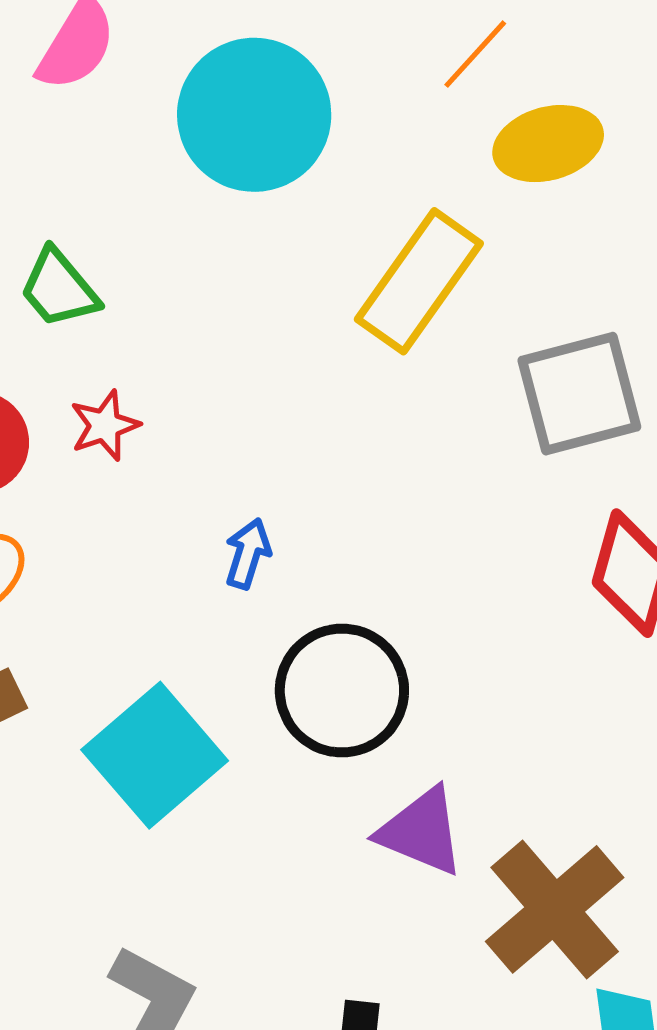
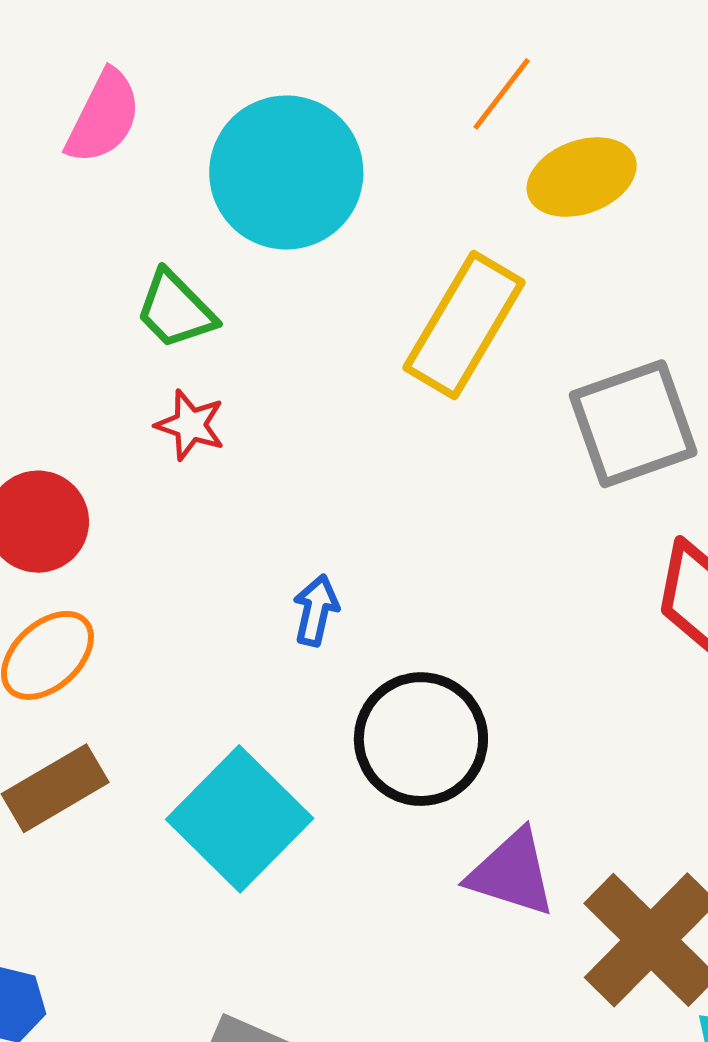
green trapezoid: (59, 288) -> (175, 310), moved
red star: (105, 425) -> (190, 425), moved, turned -30

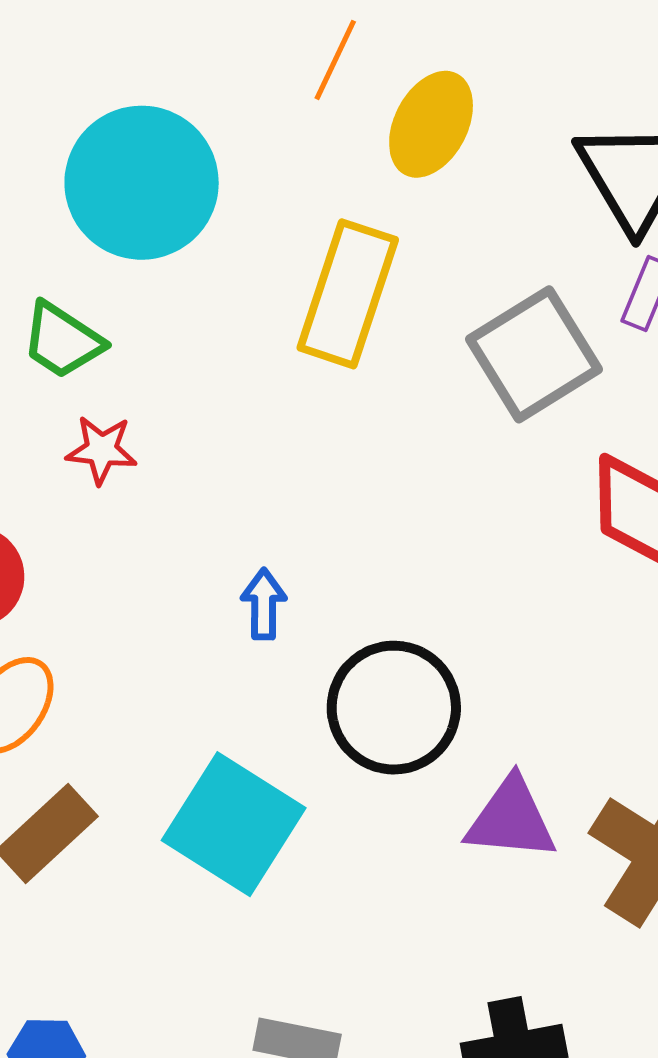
yellow ellipse: (582, 177) -> (431, 124), turned -30

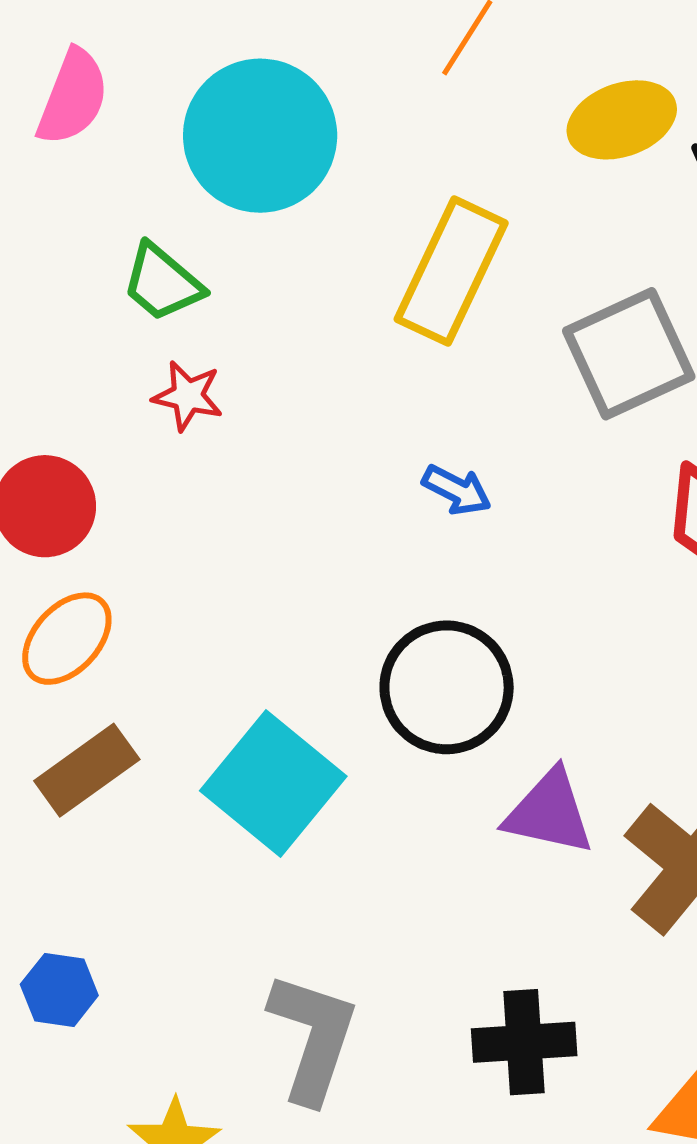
yellow ellipse: (431, 124) -> (622, 120), moved, turned 36
blue arrow: (264, 604) -> (457, 490), moved, turned 110

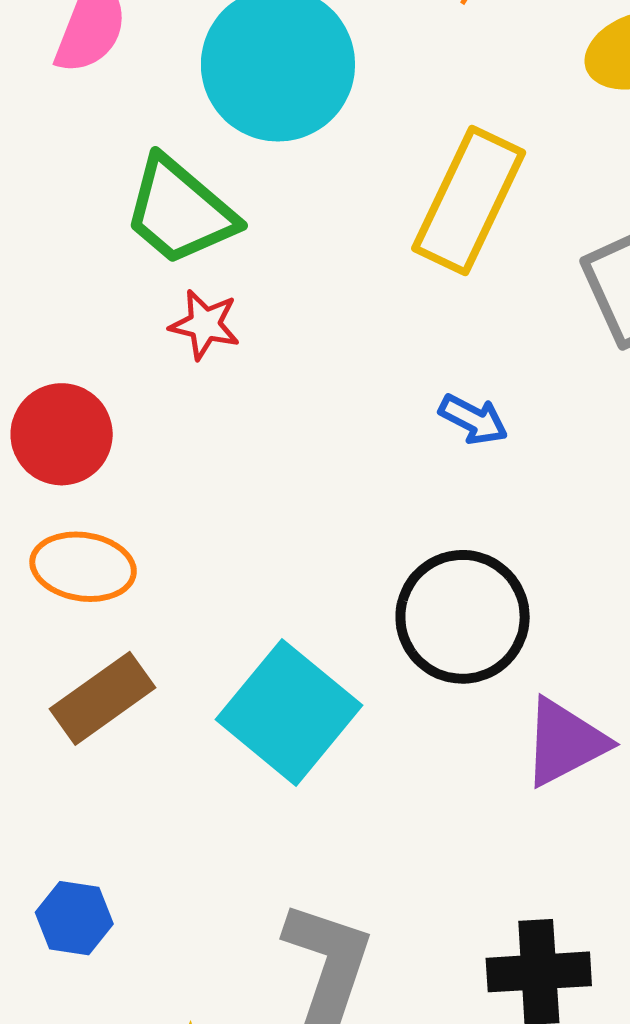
green trapezoid: (162, 283) -> (180, 211), size x1.4
orange ellipse: (67, 639) -> (83, 567), turned 56
purple triangle: (549, 812) -> (565, 742), turned -40

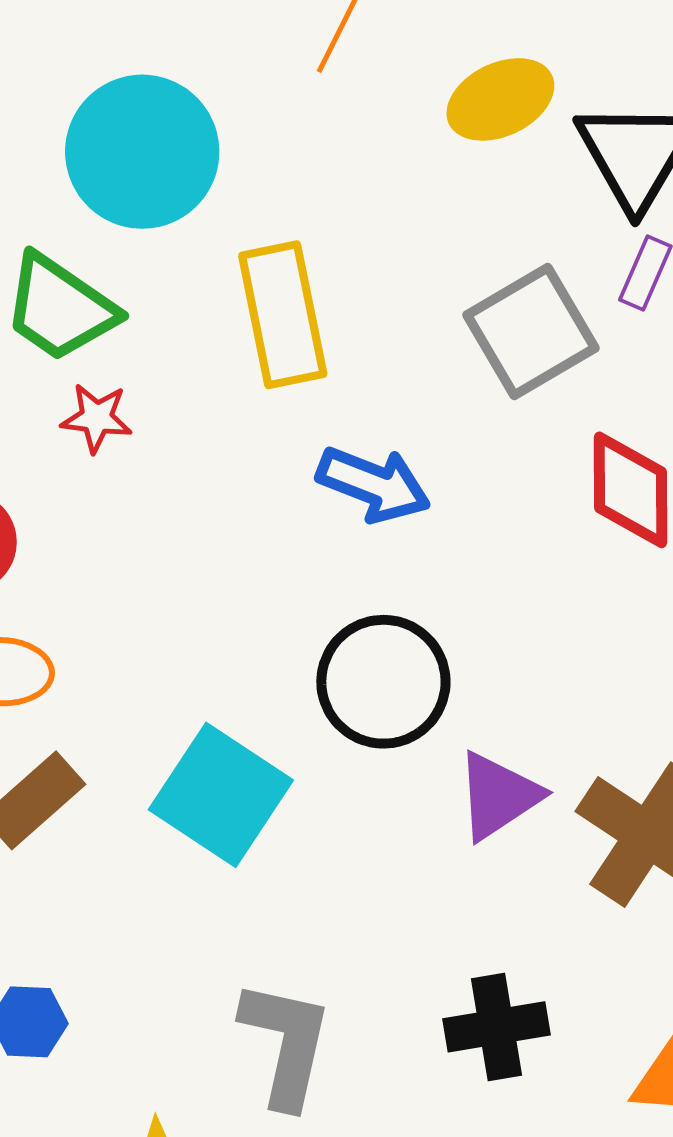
yellow rectangle: (469, 201) -> (283, 315), moved, turned -31
blue arrow: (473, 419) -> (374, 484), size x1.6

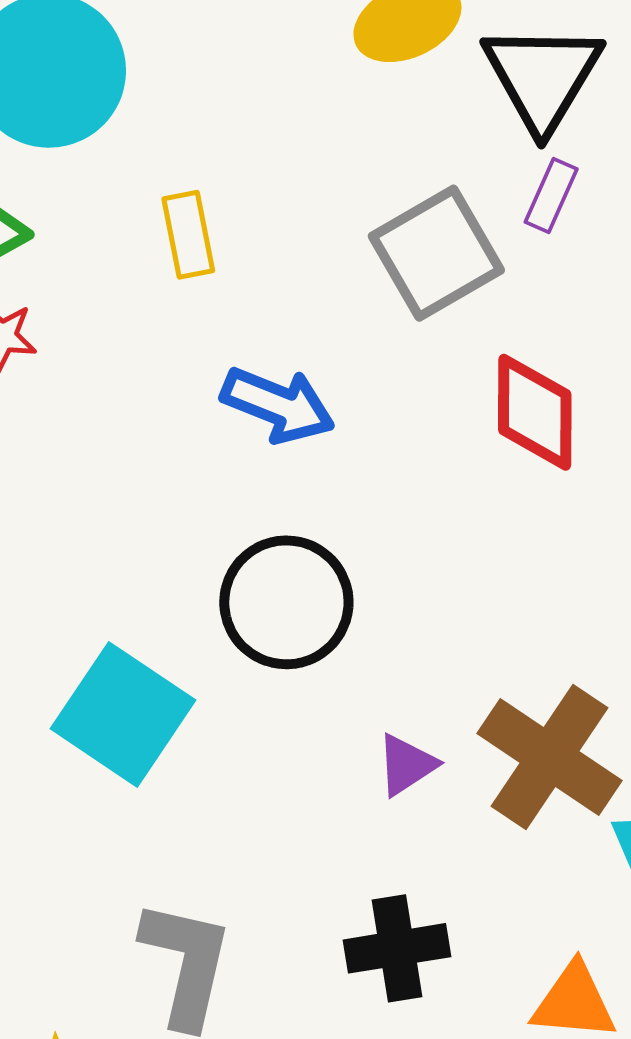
yellow rectangle: (283, 315) -> (188, 235), size x0.6
purple triangle: (498, 796) -> (406, 765), moved, size x0.7

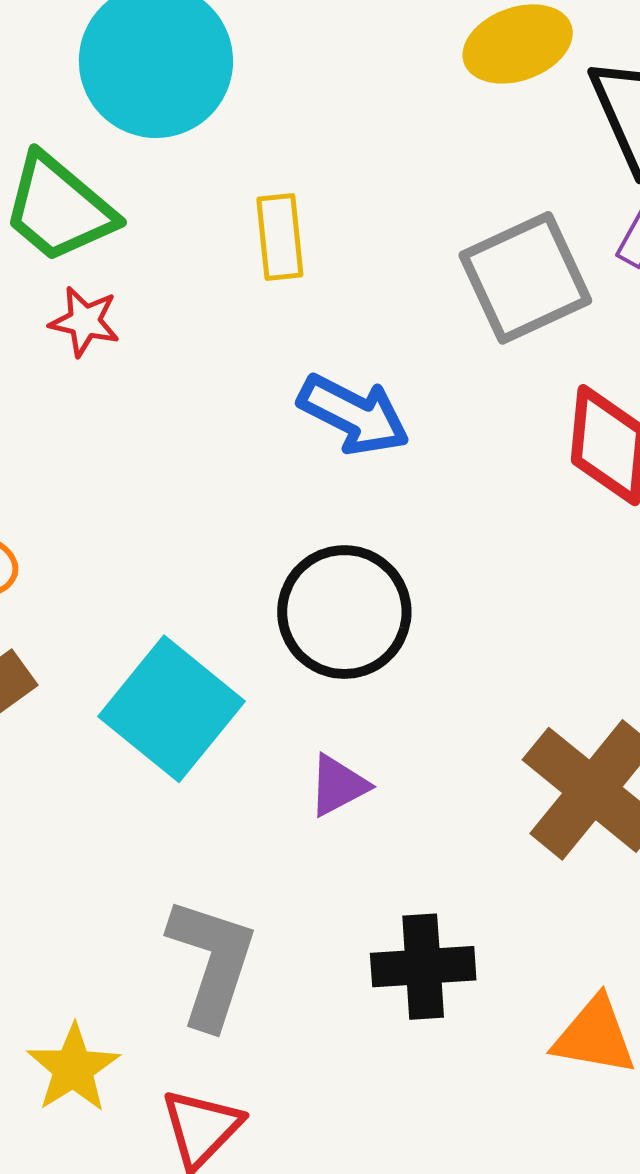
purple triangle: (406, 765) -> (338, 785), moved

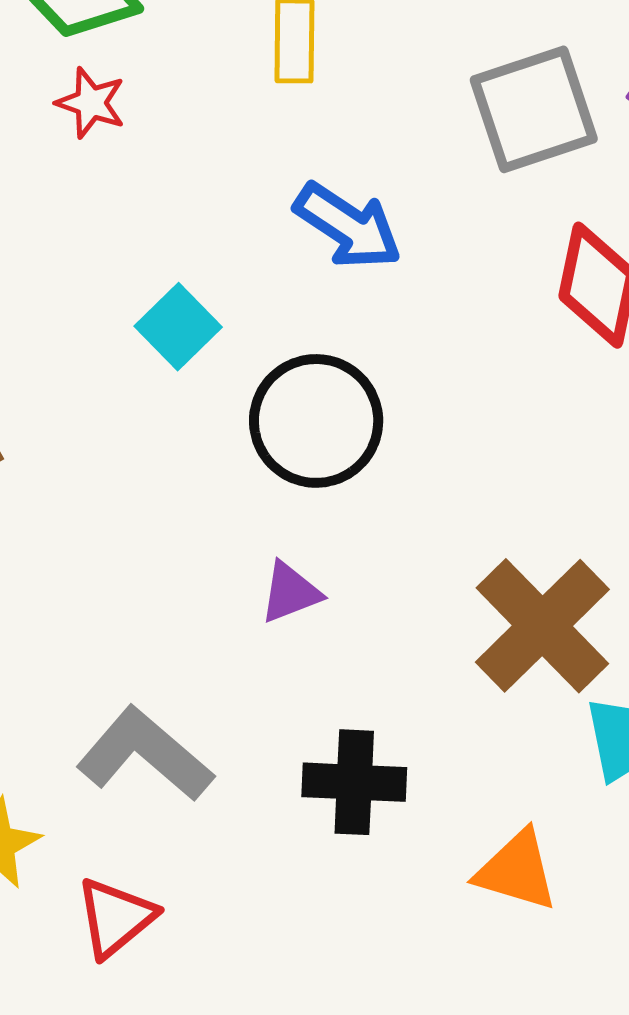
cyan square: (171, 709) -> (178, 327), moved, size x0.6
gray L-shape: (212, 963) -> (145, 754), turned -74

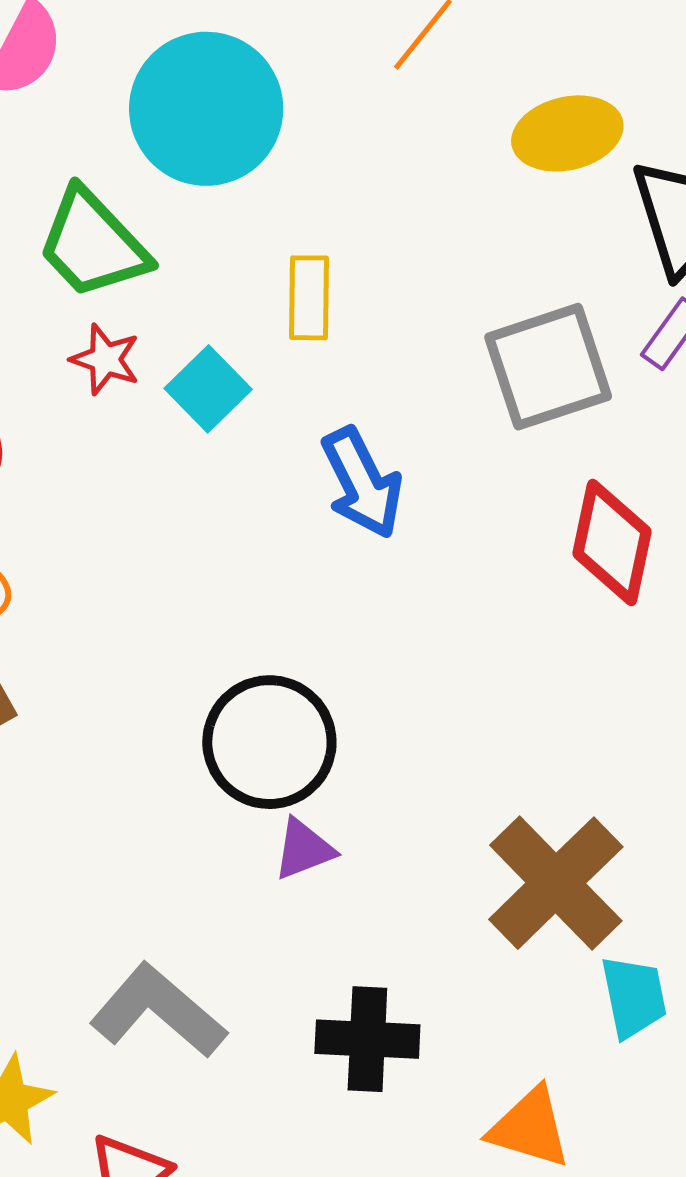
blue arrow: (348, 226) -> (362, 483), turned 30
cyan square: (178, 327) -> (208, 389), moved
black circle: (316, 421) -> (269, 742), moved

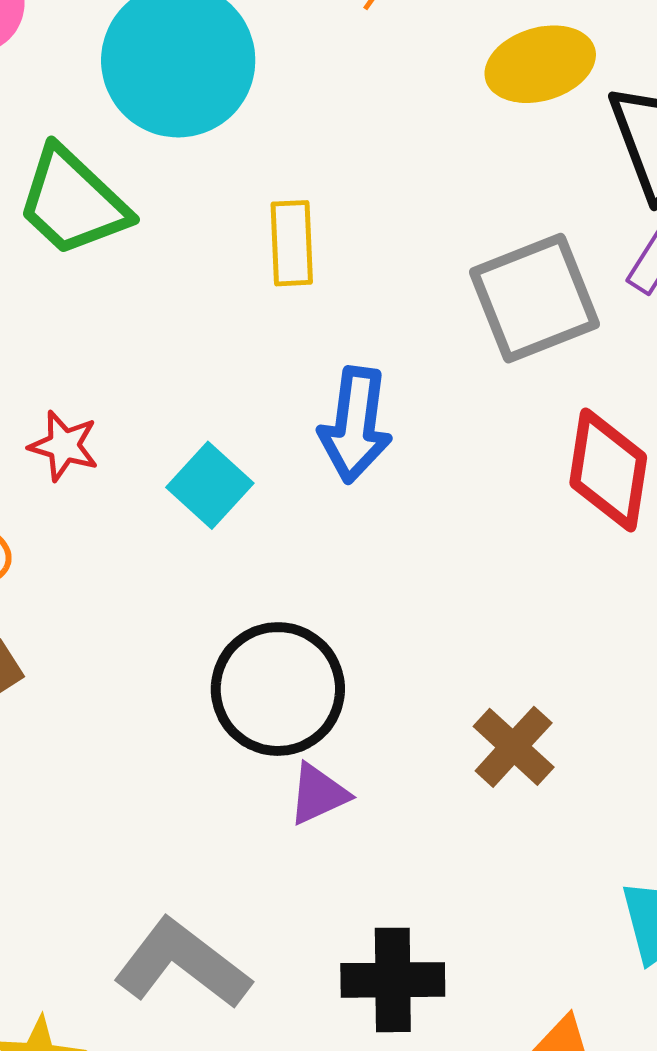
red star: (105, 359) -> (64, 446), moved
cyan square: (208, 389) -> (210, 485), moved
blue arrow: (362, 483) -> (355, 425), turned 37
brown cross: (556, 883) -> (514, 747), moved, size x0.6

